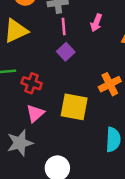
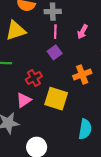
red cross: (32, 83) -> (34, 78), moved, turned 35
orange cross: (110, 84) -> (82, 75), moved

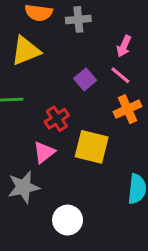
pink line: (55, 32) -> (120, 75), moved, turned -48

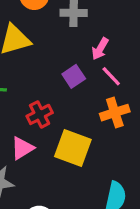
pink arrow: (124, 46) -> (100, 49), moved

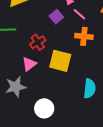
orange cross: (115, 113) -> (84, 36), turned 30

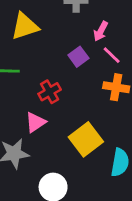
yellow square: (60, 61) -> (86, 139), moved, turned 35

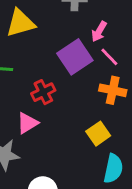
purple square: (78, 57) -> (75, 57), size x1.6
yellow square: (86, 139) -> (98, 134), moved, size x0.7

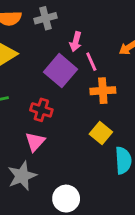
pink line: (109, 57) -> (91, 62), turned 36
red cross: (43, 92) -> (41, 110), turned -30

